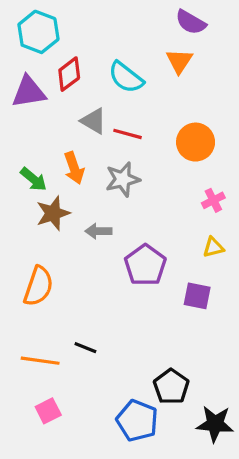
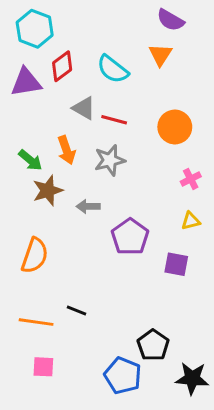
pink square: (48, 411) -> (43, 367), turned 30

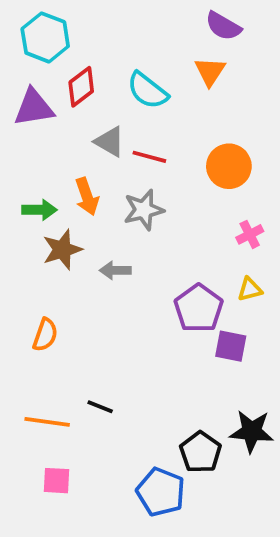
green arrow: (30, 160) -> (40, 210), turned -40
purple pentagon: (130, 237) -> (199, 308), moved
orange semicircle: (35, 256) -> (45, 335), size x0.7
black star: (192, 378) -> (252, 431), moved

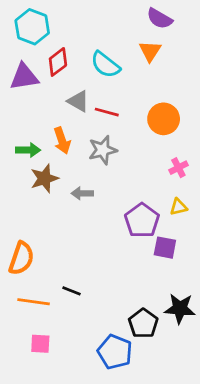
orange semicircle: (45, 335) -> (21, 258), moved, size x1.4

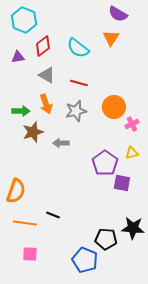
purple triangle: (24, 77) -> (18, 57), size x0.6
gray triangle: (78, 101) -> (47, 75), moved
orange circle: (164, 119) -> (114, 107), moved
black pentagon: (143, 323) -> (106, 239), turned -30

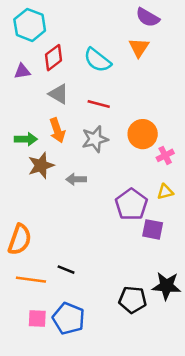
blue pentagon: (85, 260) -> (69, 318), moved

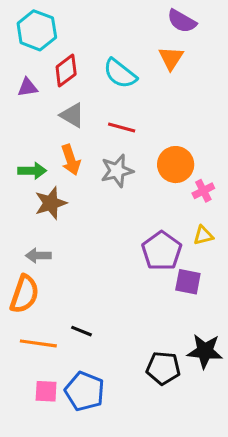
gray arrow: (76, 179) -> (38, 256), moved

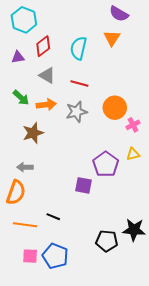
cyan semicircle: (120, 74) -> (78, 48), turned 65
orange arrow: (71, 160) -> (46, 105), turned -78
green arrow: (32, 171) -> (21, 98), moved, turned 42
purple square: (188, 282) -> (84, 185), moved

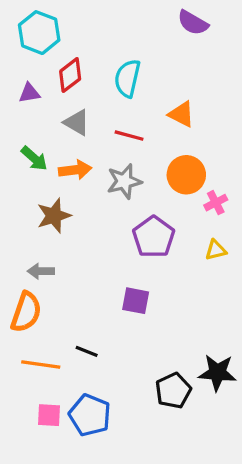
orange triangle: (112, 38) -> (181, 114), moved, turned -36
purple pentagon: (106, 164) -> (154, 237), moved
black pentagon: (107, 241) -> (173, 391), turned -30

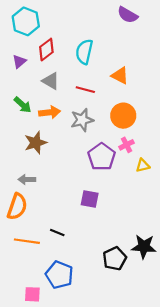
purple triangle: (29, 93) -> (19, 61), turned -32
pink cross: (216, 203) -> (126, 145), moved
pink square: (49, 415) -> (32, 294), moved

